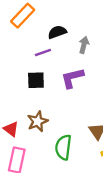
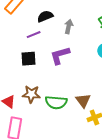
brown star: (38, 121) -> (31, 94), turned 30
green semicircle: (63, 147) -> (56, 102), moved, turned -90

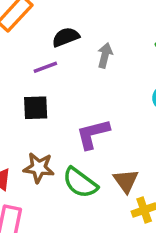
purple L-shape: (60, 55) -> (93, 134), moved
green semicircle: (56, 102) -> (80, 183), turned 30

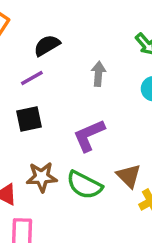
gray arrow: (105, 55) -> (98, 74), moved

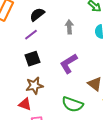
brown star: (42, 177) -> (34, 86), moved
green semicircle: (84, 185) -> (72, 104), moved

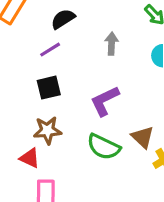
green semicircle: (72, 104) -> (104, 147), moved

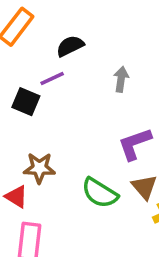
black square: (49, 88) -> (26, 102), moved, turned 30
purple L-shape: (105, 101) -> (135, 144), moved

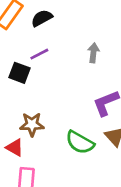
black semicircle: (70, 46) -> (42, 18), moved

